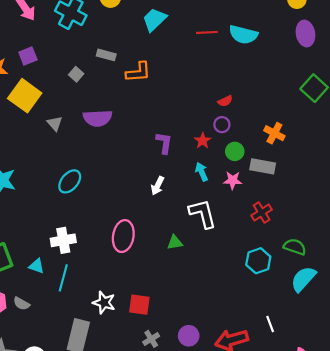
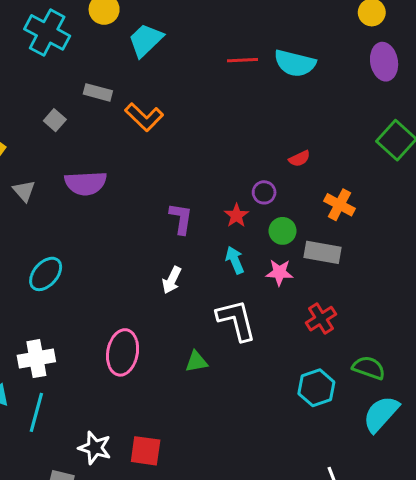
cyan trapezoid: (154, 20) -> (146, 40), moved
orange L-shape: (138, 72) -> (144, 117), turned 48
red semicircle: (225, 101) -> (299, 159), moved

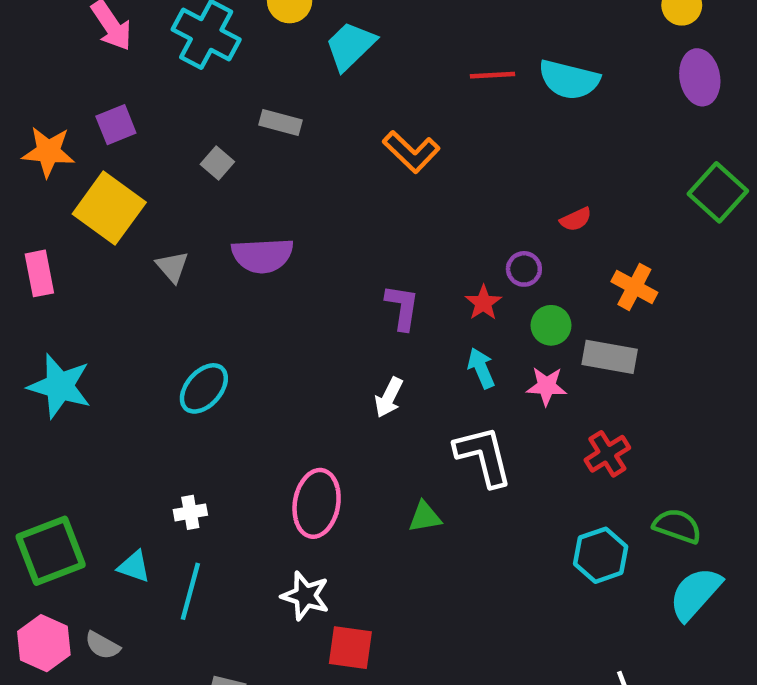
orange L-shape: (144, 117) -> (411, 152), moved
white cross: (36, 359) -> (190, 512), size x0.6
white star: (95, 448) -> (305, 596), moved

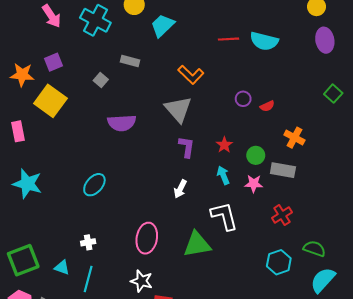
green square: (718, 192) -> (333, 94), size x0.7
gray triangle: (172, 267) -> (178, 109), moved, size x1.8
purple circle: (524, 269) -> (243, 99), moved
green triangle: (425, 517) -> (197, 244), size x1.8

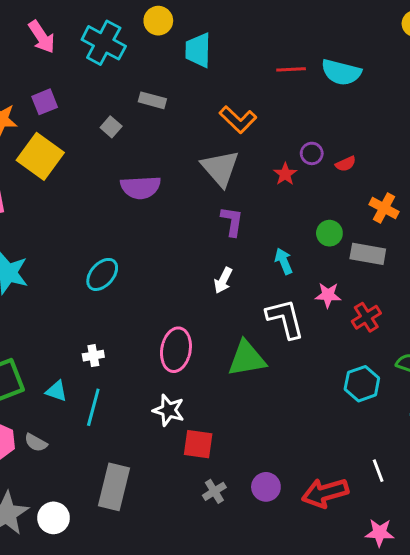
cyan trapezoid: (162, 25) -> (198, 50), turned -45
red star: (224, 145) -> (285, 174), moved
pink star: (254, 184) -> (328, 295), moved

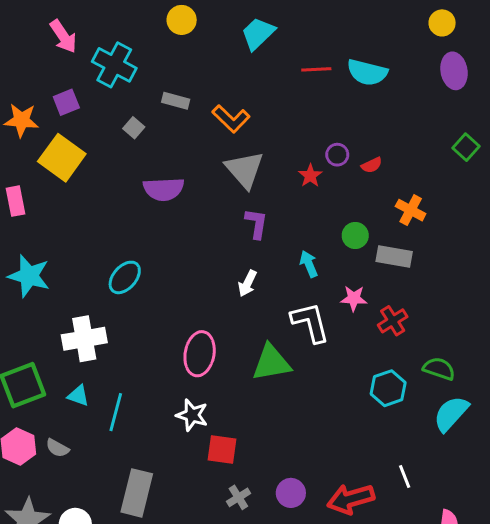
cyan cross: (104, 43) -> (114, 65), moved
cyan trapezoid: (198, 50) -> (258, 33), moved, turned 45
orange L-shape: (238, 120) -> (231, 119), moved
white cross: (93, 356) -> (84, 339), moved, size x2.0

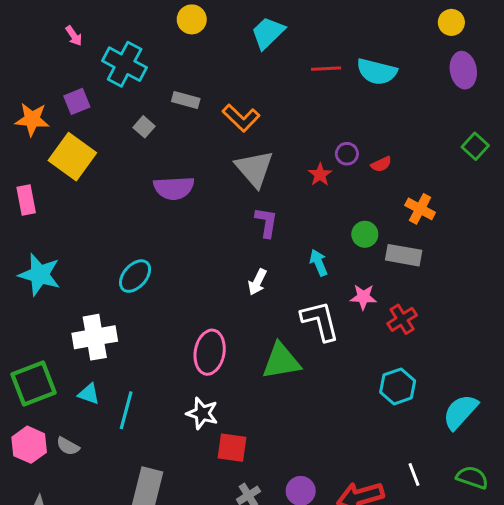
pink arrow: (63, 36) -> (74, 36), size x0.6
green semicircle: (439, 369) -> (472, 477), moved

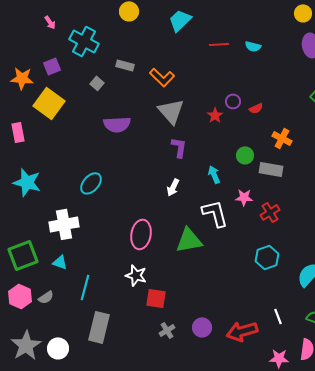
cyan semicircle: (377, 72) -> (253, 46), size x0.6
cyan line: (126, 410) -> (85, 287), moved
gray semicircle: (68, 446) -> (46, 297), turned -63

